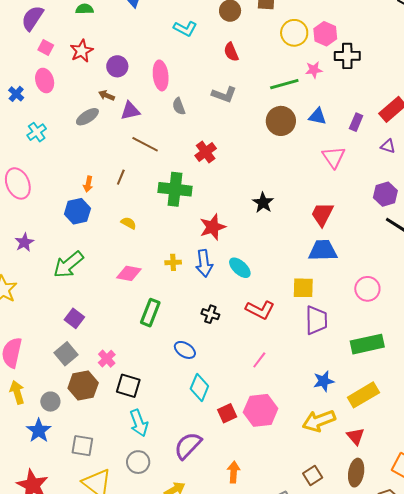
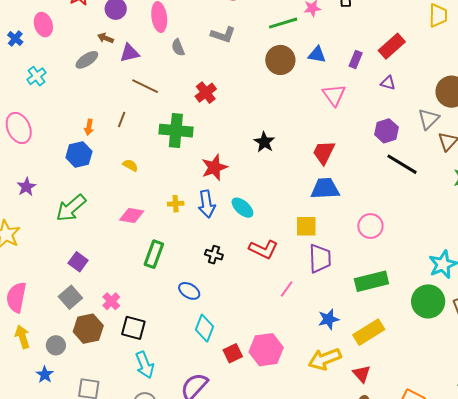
pink line: (259, 360) -> (287, 289), moved
blue star: (39, 431) -> (45, 375), size x0.7

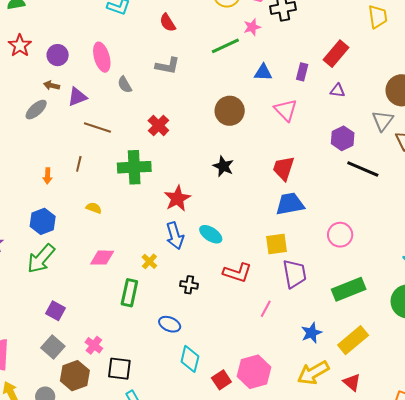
brown circle: (280, 60) -> (230, 111), moved
blue hexagon: (79, 154) -> (43, 221), moved
yellow cross: (176, 204) -> (149, 261), moved, turned -35

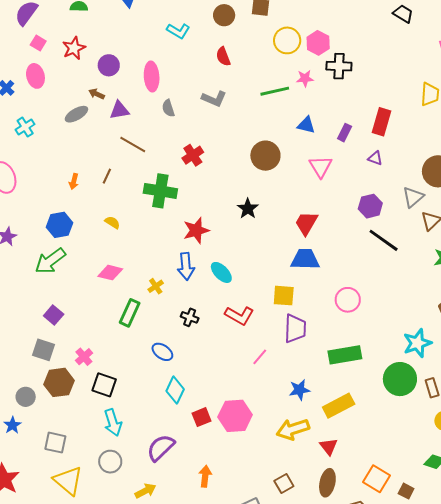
red rectangle: (336, 54) -> (381, 122), turned -36
gray square: (53, 347) -> (43, 350), turned -35

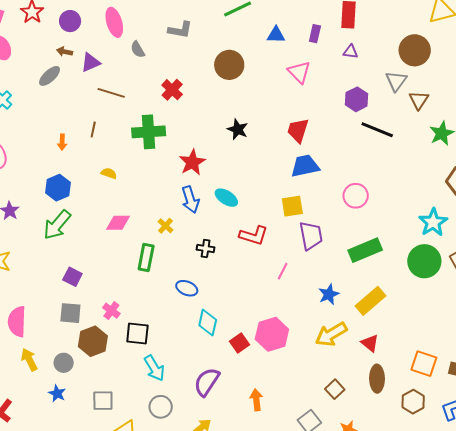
brown circle: (265, 156) -> (229, 65), moved

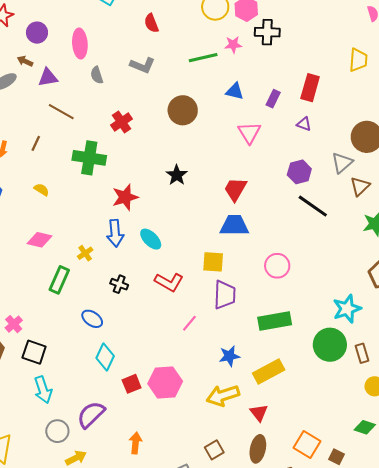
gray circle: (161, 407) -> (57, 431), moved

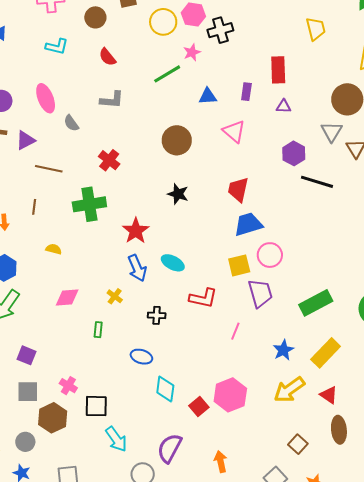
brown circle: (183, 110) -> (177, 140), moved
pink circle: (277, 266) -> (270, 255), moved
green rectangle: (59, 280) -> (98, 330), size x0.6

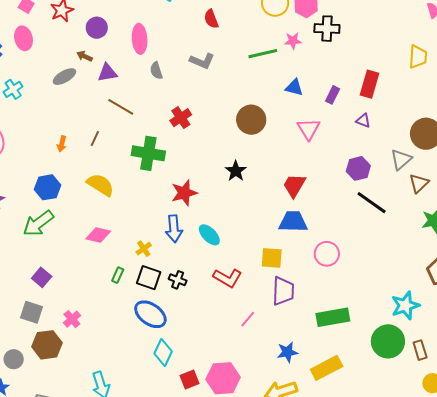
yellow semicircle: (54, 249) -> (100, 185), size x1.8
pink circle: (270, 255) -> (327, 254), moved
blue ellipse: (141, 357) -> (150, 314), size x1.5
black square: (96, 406) -> (149, 278), moved

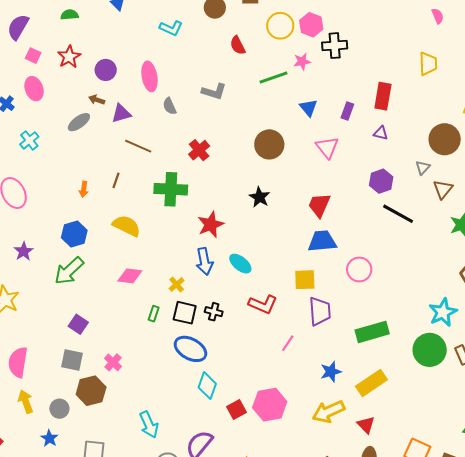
red semicircle: (211, 19) -> (238, 45), moved
blue triangle: (294, 87) -> (309, 108), turned 42
gray triangle: (401, 159) -> (423, 168), size x0.7

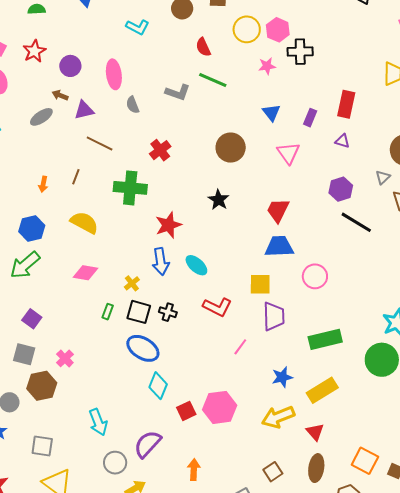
green line: (274, 78) -> (213, 80), moved, turned 40

